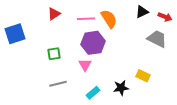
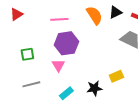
red triangle: (54, 14) -> (16, 14), moved
orange semicircle: (109, 19) -> (94, 15), moved
yellow rectangle: (143, 76) -> (116, 76), turned -48

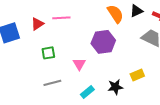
red triangle: (16, 14) -> (37, 24), moved
pink line: (59, 19) -> (61, 18), moved
purple hexagon: (66, 43) -> (103, 42), moved

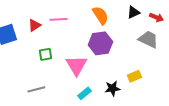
orange semicircle: (115, 14) -> (100, 15), moved
pink triangle: (79, 64) -> (76, 65), size x1.6
gray line: (52, 83) -> (36, 89), moved

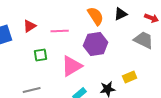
black triangle: (133, 12) -> (121, 14), moved
pink line: (58, 19) -> (60, 31), moved
pink triangle: (76, 65) -> (72, 66), turned 30

